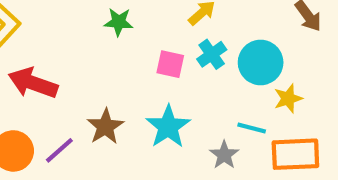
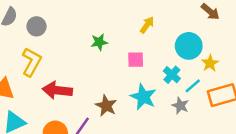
cyan cross: (212, 54) -> (172, 75), moved
cyan line: (252, 128) -> (193, 86), turned -42

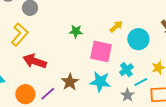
cyan circle: (189, 46) -> (138, 39), moved
pink square: (136, 60) -> (101, 51), size x1.6
cyan star: (143, 97) -> (100, 82), turned -30

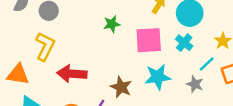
cyan cross: (126, 70) -> (184, 43), moved

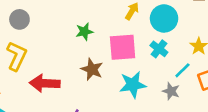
brown star: (121, 87) -> (92, 69), moved

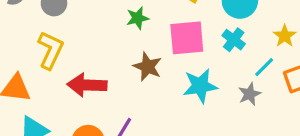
gray star: (171, 91) -> (250, 94), turned 30

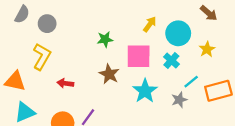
yellow star: (285, 36) -> (207, 49), moved
red arrow: (87, 85) -> (65, 83), size x0.6
cyan star: (200, 86) -> (145, 91), turned -30

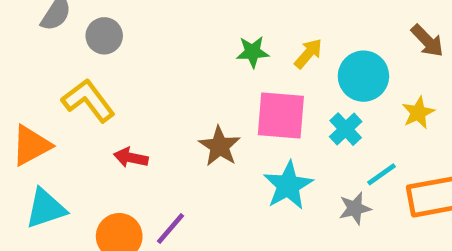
green star: (105, 39) -> (253, 52), moved
yellow L-shape: (42, 57) -> (88, 100), turned -72
orange triangle: (15, 81) -> (31, 145), turned -45

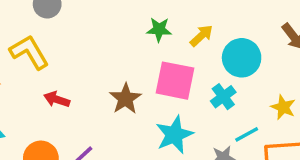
yellow star: (418, 113) -> (283, 107), moved, turned -30

